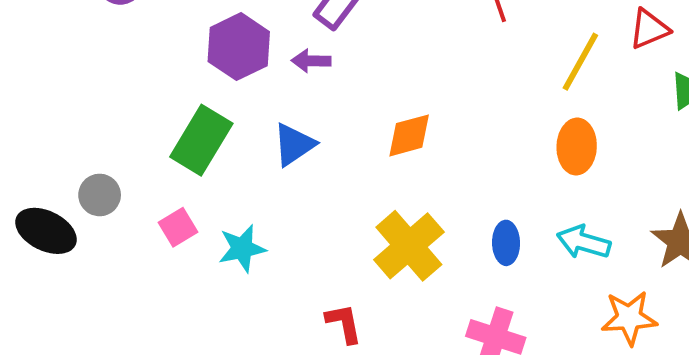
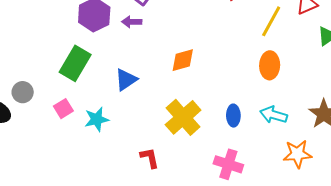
blue triangle: (294, 145) -> (126, 80), moved

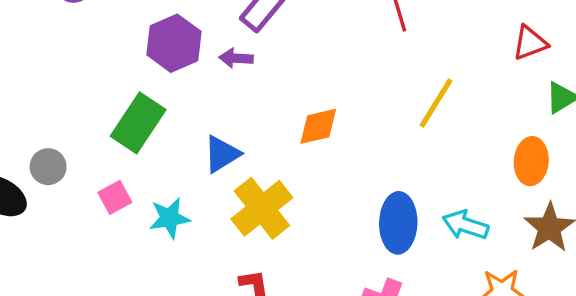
yellow line: (271, 21) -> (436, 103), moved
orange ellipse: (270, 65) -> (531, 161), moved
blue ellipse: (233, 116) -> (398, 223), size x1.6
yellow cross: (183, 117) -> (262, 208), moved

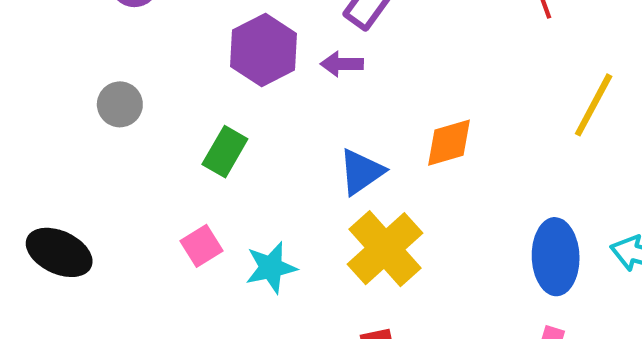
green rectangle: (138, 123) -> (225, 152), size x0.7
blue triangle: (222, 154) -> (361, 172), moved
gray circle: (48, 167) -> (120, 104), moved

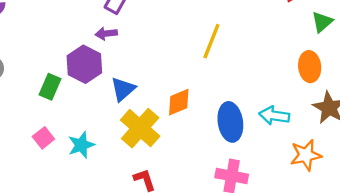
purple hexagon: (264, 50) -> (84, 64), moved
yellow line: (594, 105) -> (211, 41), moved
orange diamond: (449, 143) -> (179, 102), moved

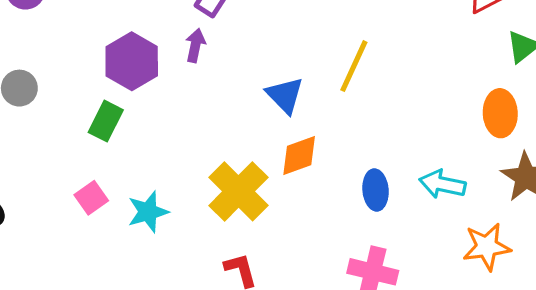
purple arrow: (106, 34) -> (195, 45), turned 105
purple hexagon: (84, 64) -> (132, 61), moved
blue triangle: (123, 89) -> (285, 95), moved, turned -36
blue ellipse: (230, 122) -> (376, 190), size x0.7

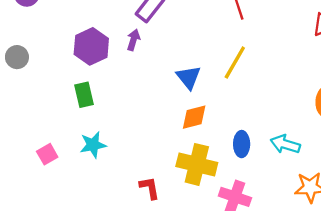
green rectangle: (106, 121) -> (84, 95), moved, turned -45
yellow cross: (238, 191) -> (197, 164), moved, turned -36
pink square: (91, 198) -> (47, 154), moved

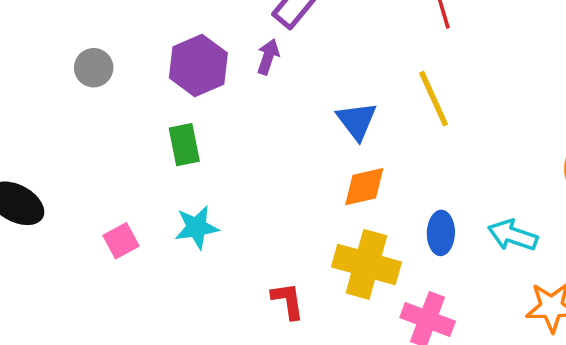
gray circle: (17, 57) -> (94, 68), moved
yellow line: (235, 63) -> (434, 99), turned -56

